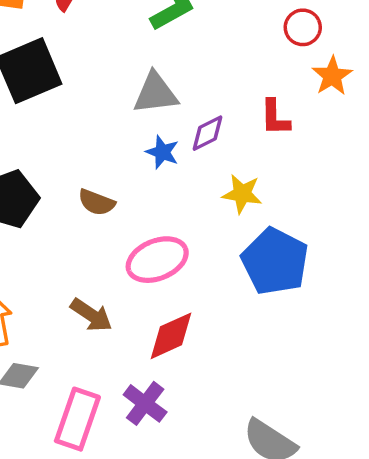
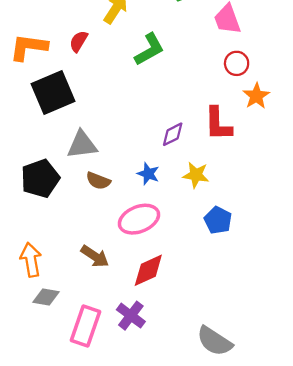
gray triangle: (155, 93) -> (82, 145), moved
red L-shape: (275, 117) -> (218, 124), size x1.4
blue star: (162, 152) -> (148, 174), moved
blue pentagon: (275, 261) -> (218, 220), size x0.6

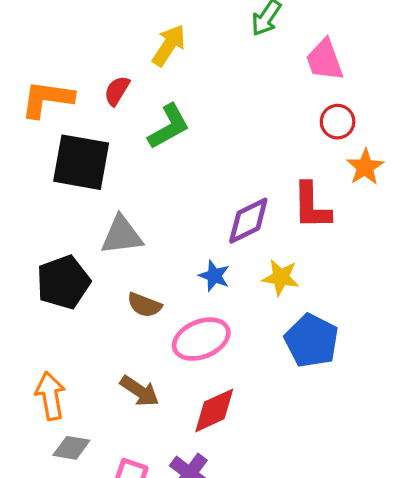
green L-shape: (149, 49) -> (169, 126), moved
black square: (53, 92) -> (81, 162), turned 33
purple diamond: (173, 134) -> (248, 221), size x1.4
brown semicircle: (98, 181) -> (144, 305), moved
blue pentagon: (218, 220) -> (312, 341), size x1.4

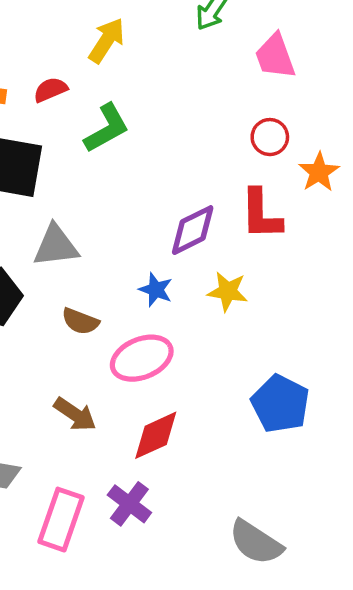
red semicircle: (117, 91) -> (50, 90), turned 36
red circle: (338, 122) -> (270, 137), moved
blue pentagon: (312, 341) -> (280, 404), moved

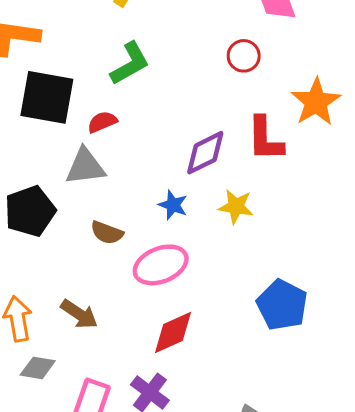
red semicircle: (50, 90) -> (102, 122), moved
red circle: (270, 137) -> (244, 56), moved
orange star: (319, 172) -> (316, 102), size x1.4
brown arrow: (75, 414) -> (79, 314), moved

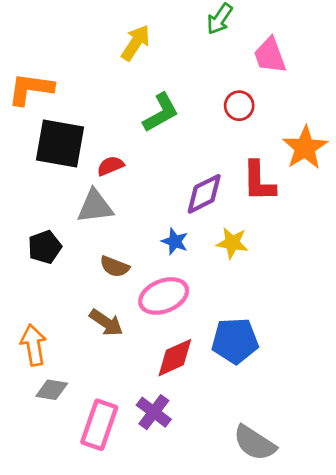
green L-shape: (130, 64) -> (161, 113), moved
black pentagon: (30, 211) -> (45, 247), size x0.7
blue pentagon: (282, 305) -> (235, 341), moved, turned -30
brown arrow: (79, 314) -> (106, 323), moved

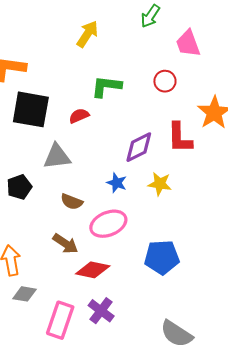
green L-shape: (161, 113) -> (106, 86), turned -144
red semicircle: (110, 166) -> (79, 116), moved
red diamond: (175, 358) -> (93, 270), moved, turned 36

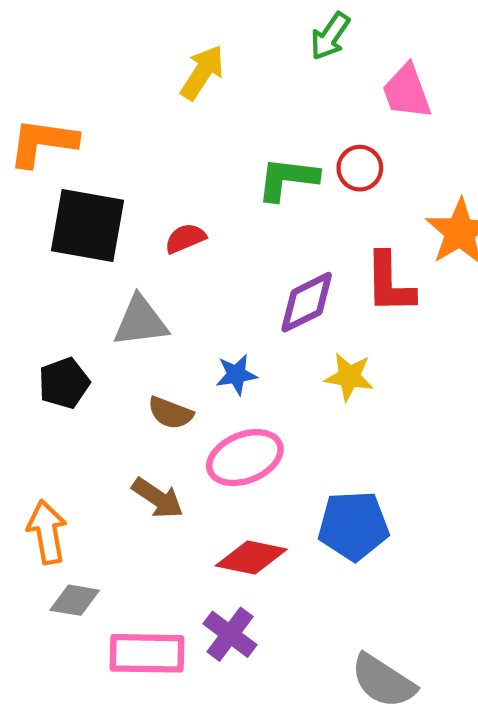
green L-shape: (106, 86) -> (287, 179), moved
blue star: (117, 183) -> (236, 375), moved, turned -30
red diamond: (93, 270) -> (251, 558), moved
pink rectangle: (60, 320) -> (147, 653), turned 72

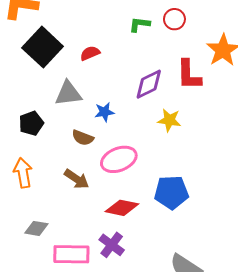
green L-shape: (287, 179) -> (139, 24), size x0.7
black square: (87, 226) -> (43, 47), turned 33
blue star: (236, 375) -> (104, 112), moved
orange arrow: (47, 532) -> (23, 173), moved

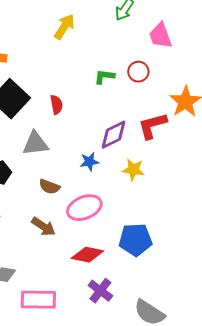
red semicircle: (90, 53) -> (56, 105), turned 102
red L-shape: (189, 75) -> (152, 126), turned 76
blue star: (104, 112) -> (89, 162), moved
purple cross: (112, 245) -> (100, 291), moved

